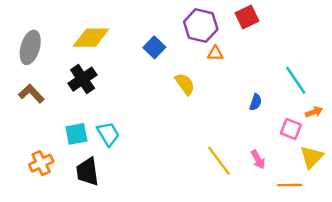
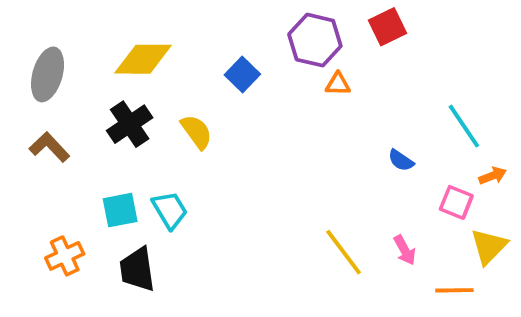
yellow semicircle: (185, 84) -> (197, 132), moved
blue semicircle: (256, 102) -> (401, 160), turned 105

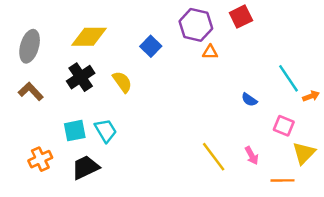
orange arrow: (493, 176) -> (311, 96), moved
black trapezoid: (137, 269) -> (85, 167), turned 72

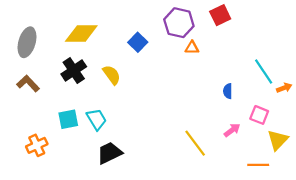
blue semicircle: (249, 100) -> (228, 91), turned 56
pink arrow: (252, 156) -> (232, 130), moved, turned -98
black trapezoid: (85, 167) -> (109, 153), moved

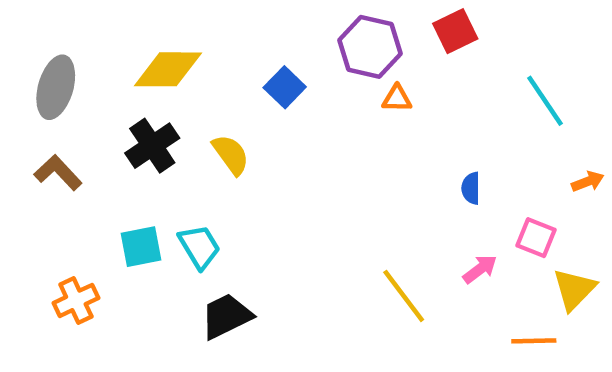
cyan line: (264, 72) -> (545, 101), moved

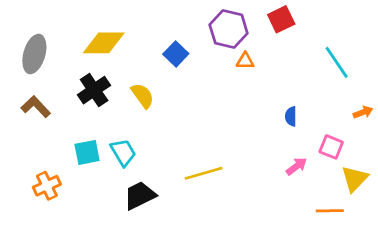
yellow line: (404, 296) -> (204, 173), moved, turned -69

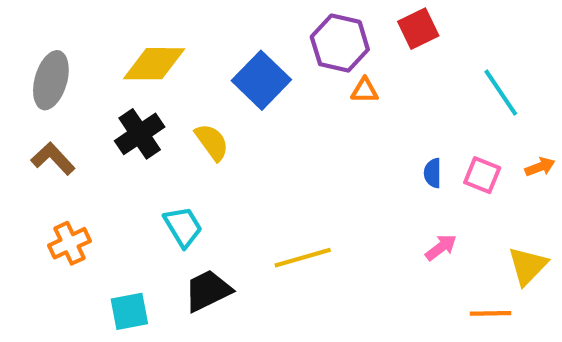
blue square: (176, 54) -> (261, 80), size x1.5
pink square: (331, 147) -> (482, 175), moved
cyan square: (87, 152) -> (129, 311), moved
orange cross: (47, 186) -> (69, 243), moved

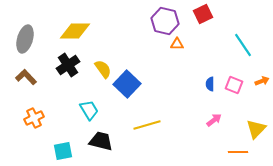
blue square: (261, 80) -> (127, 84), moved
black trapezoid: (208, 291) -> (101, 141), turned 40

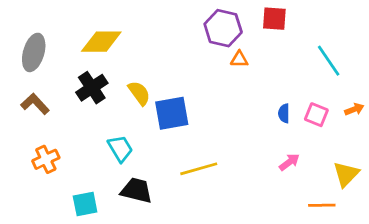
red square: (203, 14) -> (274, 19), turned 30
blue square: (127, 84) -> (172, 113), turned 36

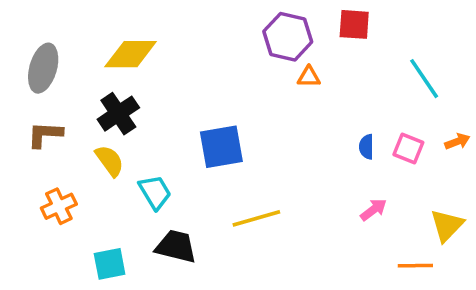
yellow semicircle: (139, 93) -> (110, 161), moved
brown L-shape: (35, 104) -> (45, 135), turned -44

